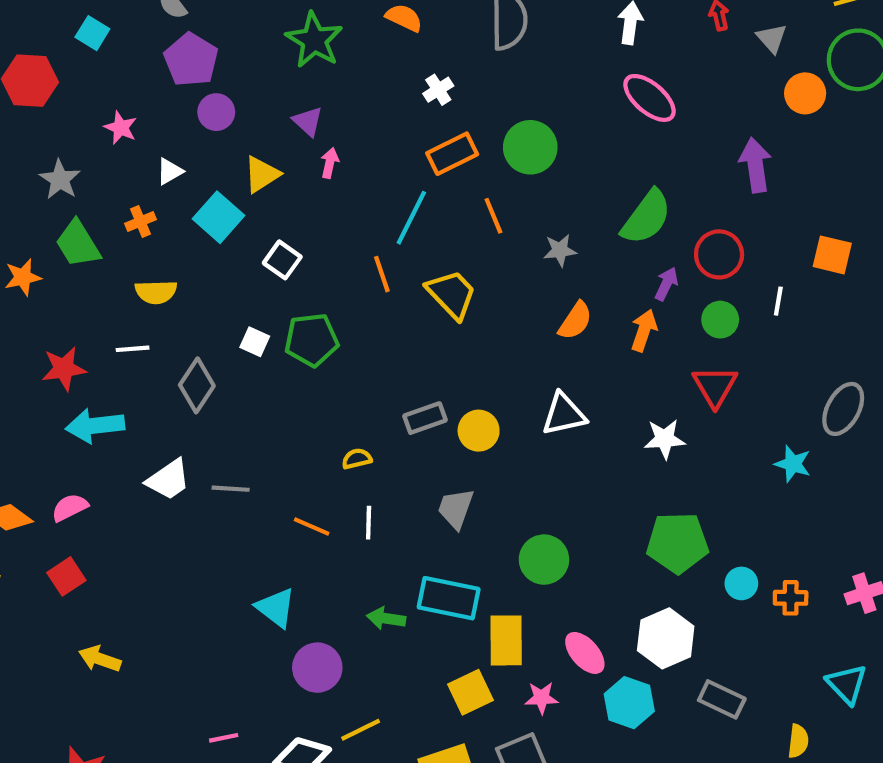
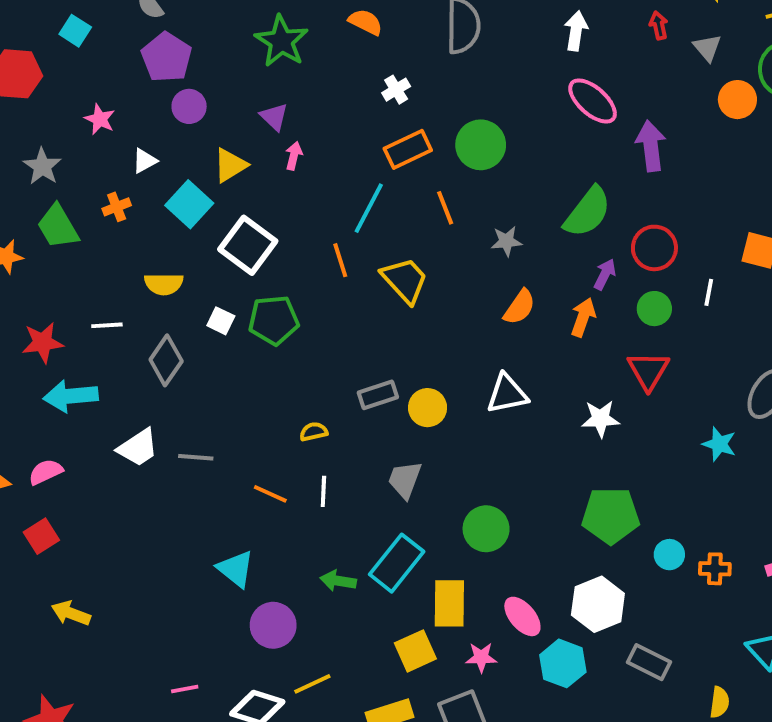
purple arrow: (755, 165) -> (651, 146), moved
white square: (282, 260) -> (248, 245), size x1.6
yellow semicircle: (156, 292) -> (164, 284), moved
cyan rectangle: (449, 598) -> (397, 563), turned -64

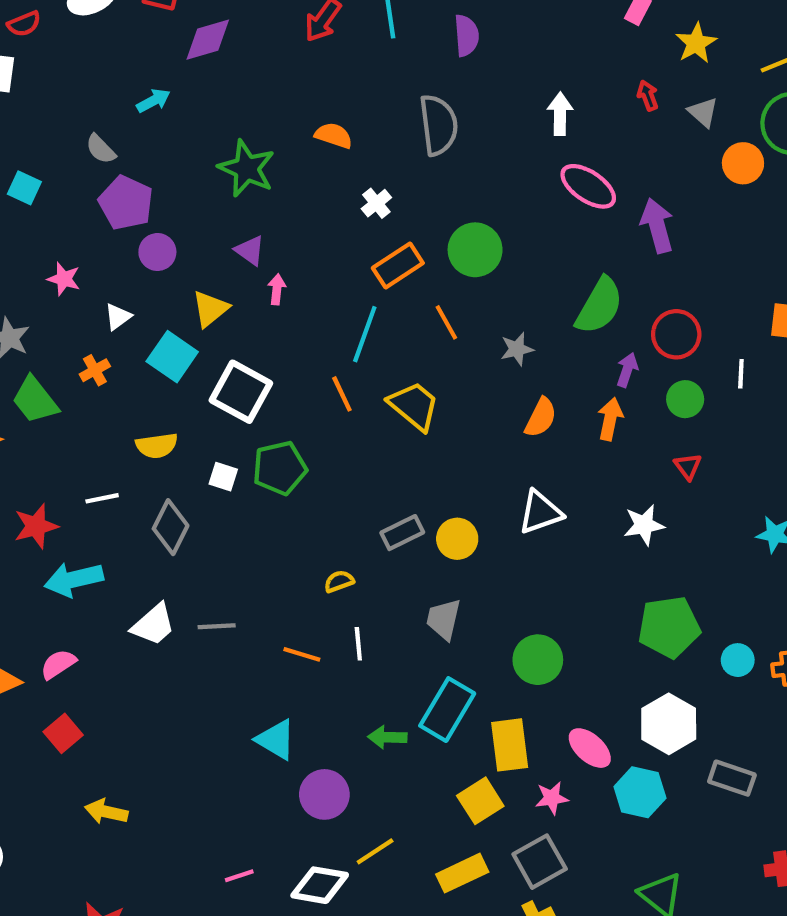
red triangle: (648, 371) -> (688, 466), size x0.6

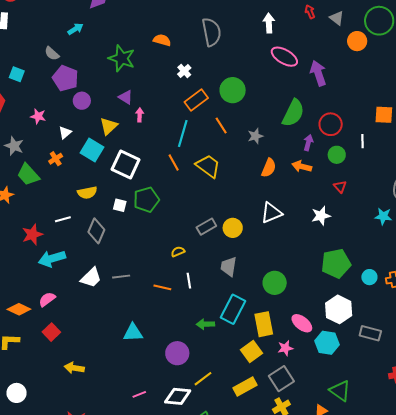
orange arrow: (610, 419) -> (302, 166), turned -84
cyan triangle: (276, 740) -> (133, 333), moved, turned -30

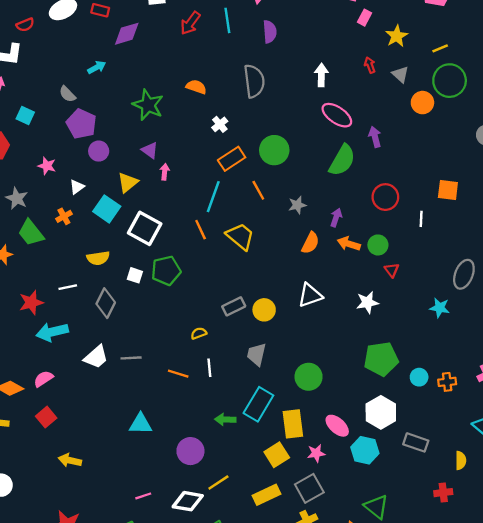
purple arrow: (318, 73) -> (375, 137), size x0.7
green semicircle: (293, 113) -> (342, 160), moved
purple arrow: (308, 143) -> (336, 218), moved
green circle: (337, 155) -> (378, 245), moved

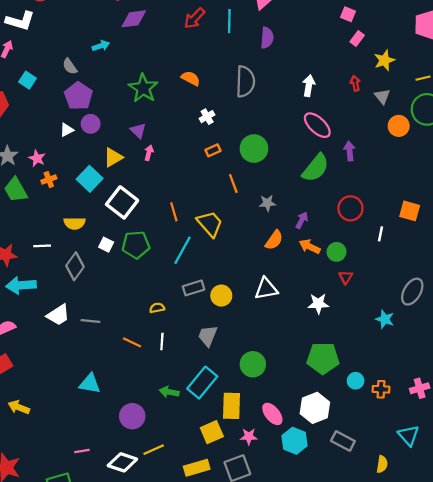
orange rectangle: (232, 159) -> (213, 150), size x0.6
pink star: (47, 166) -> (37, 158), moved
white triangle: (77, 187) -> (67, 130), moved
cyan line: (213, 197) -> (183, 250), moved

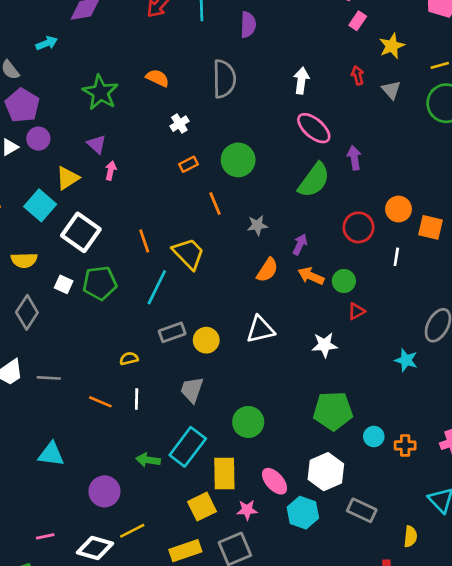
orange circle: (399, 126) -> (398, 209), moved
red triangle: (346, 277) -> (356, 311), turned 32

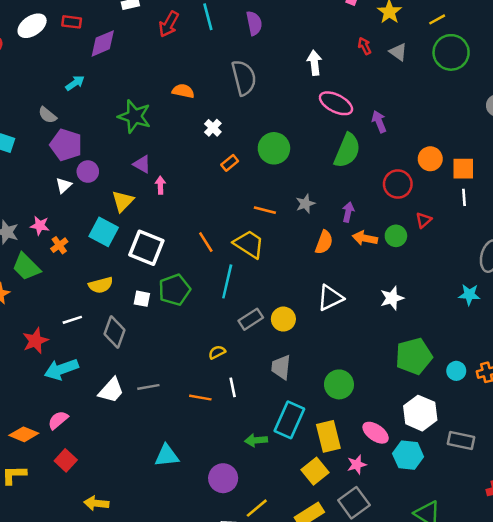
orange line: (215, 204) -> (265, 210), moved, turned -40
white line: (396, 257) -> (464, 197), moved
red triangle: (356, 311) -> (424, 220), moved

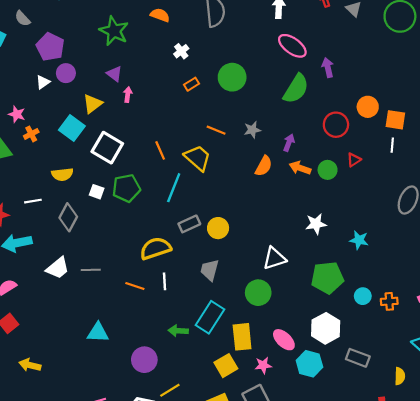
gray semicircle: (47, 115) -> (23, 18), moved
cyan star: (469, 295) -> (359, 240), moved
white triangle: (330, 298) -> (274, 258), moved
yellow semicircle: (217, 352) -> (155, 248), size x2.0

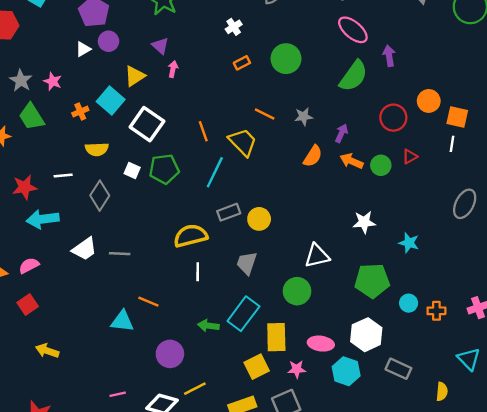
orange cross: (31, 134) -> (80, 112), moved
orange line: (135, 286) -> (148, 302), moved
pink ellipse: (284, 340) -> (321, 344), turned -40

